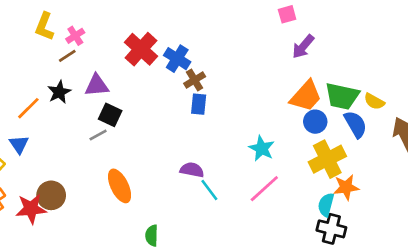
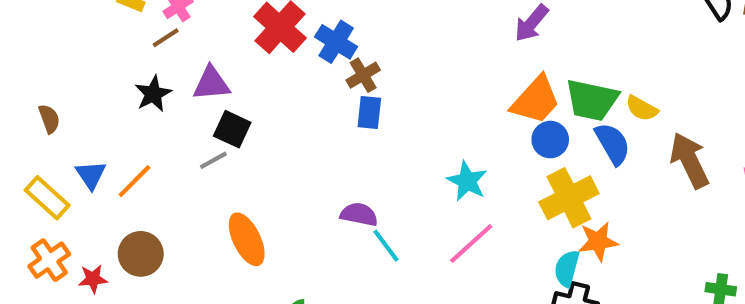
orange line: (28, 108) -> (134, 181), moved
red star: (31, 209) -> (93, 279), moved, size x0.6

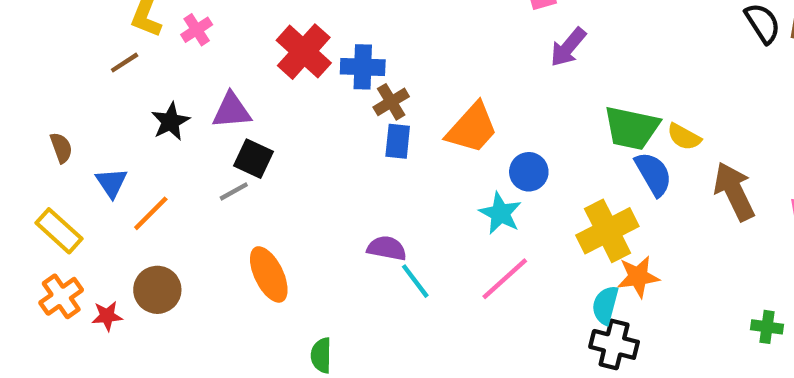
brown line: (166, 38) -> (125, 63), moved
blue cross: (336, 42) -> (363, 67), turned -30
orange trapezoid: (536, 100) -> (472, 128), moved
blue circle: (550, 140) -> (529, 172), moved
blue triangle: (91, 175) -> (111, 183), moved

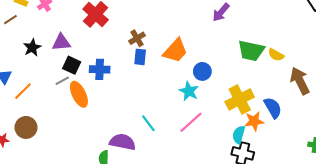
blue cross: (363, 67) -> (100, 69), moved
blue semicircle: (653, 174) -> (273, 108), moved
purple semicircle: (387, 248) -> (122, 142), moved, size x1.4
orange ellipse: (269, 274) -> (79, 94), moved

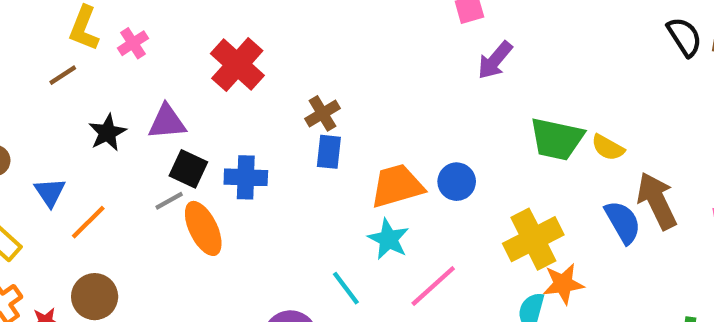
orange trapezoid: (175, 51) -> (397, 186), moved, turned -148
cyan star: (189, 91) -> (388, 239), moved
blue semicircle: (273, 108) -> (623, 222), moved

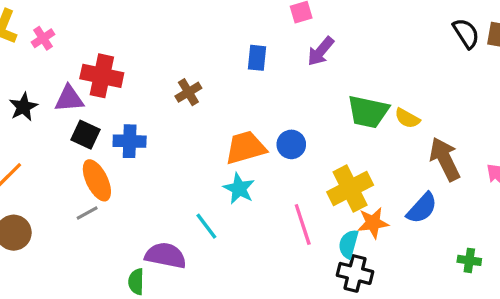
red cross: (237, 64) -> (102, 76), moved, turned -30
blue rectangle: (329, 152) -> (257, 58), moved
gray line: (169, 201) -> (87, 213), moved
blue semicircle: (623, 222) -> (422, 208), moved, turned 72
pink line: (433, 286) -> (303, 224), moved, turned -66

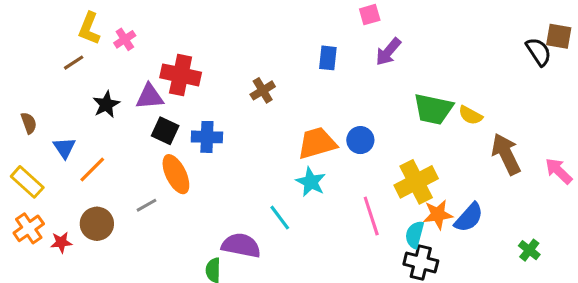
black semicircle: (466, 33) -> (539, 52), moved
blue semicircle: (422, 208) -> (469, 218), moved
gray line: (87, 213) -> (146, 205), moved
green cross: (469, 260) -> (529, 250), turned 30

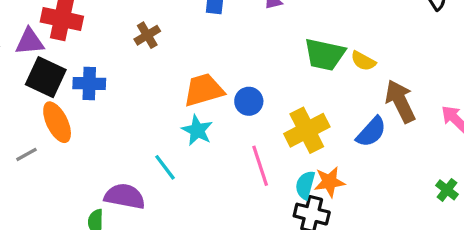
black square: (165, 131) -> (46, 77), size x1.4
blue circle: (360, 140) -> (249, 101), moved
orange star: (438, 214) -> (329, 182), moved
blue semicircle: (469, 218) -> (371, 132), moved
green cross: (529, 250) -> (447, 190), moved

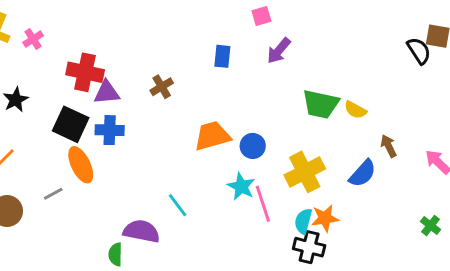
purple triangle: (30, 42) -> (107, 93), moved
brown arrow: (400, 101) -> (389, 146), size x0.6
cyan star: (197, 130) -> (241, 186), moved

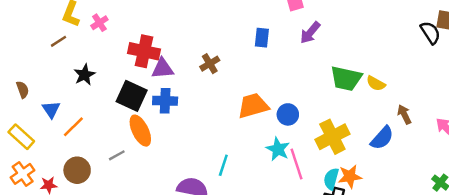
cyan line: (178, 205) -> (223, 165), turned 55

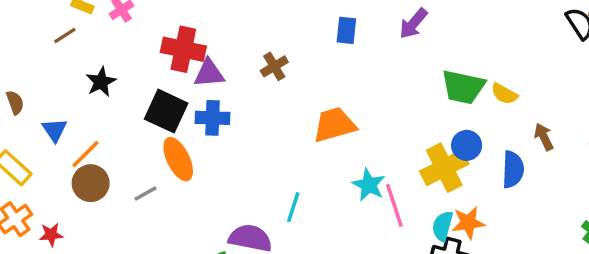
blue circle: (288, 114) -> (467, 145), moved
blue semicircle: (382, 138) -> (513, 169), turned -40
brown circle: (77, 170) -> (91, 183), moved

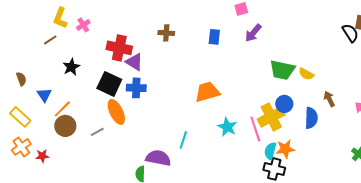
brown cross: (274, 66) -> (166, 33), moved, turned 35
purple triangle: (209, 73) -> (134, 62), turned 36
pink line: (394, 205) -> (255, 129), moved

